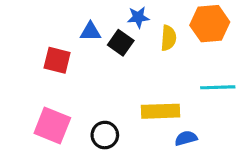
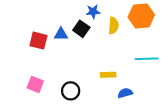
blue triangle: (90, 32) -> (61, 34), moved
yellow rectangle: (160, 111) -> (108, 75), size x0.6
pink square: (52, 125) -> (35, 84), size x0.7

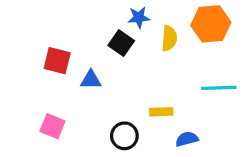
blue triangle: (61, 34) -> (91, 80), moved
black circle: (71, 91) -> (124, 136), moved

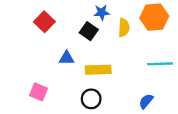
red square: (57, 61) -> (44, 22), moved, turned 30
yellow rectangle: (161, 112) -> (98, 70), moved, size x1.5
blue semicircle: (187, 139) -> (146, 101), moved, turned -35

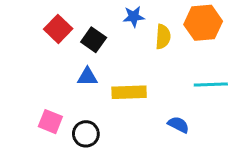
black square: (89, 31) -> (94, 40), moved
black circle: (91, 99) -> (86, 134), moved
blue semicircle: (146, 101) -> (178, 125), moved, turned 77

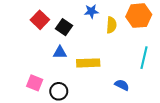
cyan line: (211, 85) -> (144, 58), turned -75

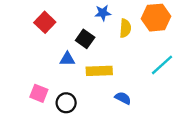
black square: (64, 27) -> (85, 39), moved
cyan line: (144, 58) -> (162, 65), turned 35
blue semicircle: (122, 85) -> (123, 98), moved

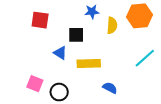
red square: (45, 22) -> (40, 20), turned -36
black square: (85, 39) -> (76, 35), turned -35
blue triangle: (67, 59) -> (60, 53), turned 32

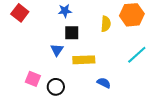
blue star: (92, 12) -> (65, 11), moved
red square: (40, 20) -> (20, 13), moved, turned 30
blue triangle: (60, 53) -> (57, 50), turned 32

